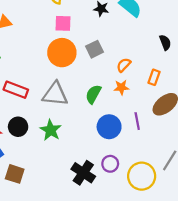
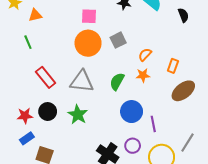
black semicircle: (165, 42) -> (183, 15), moved
red rectangle: (16, 90) -> (46, 77), turned 30
purple line: (137, 121) -> (153, 124), moved

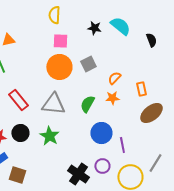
orange rectangle: (173, 66) -> (141, 89), turned -32

